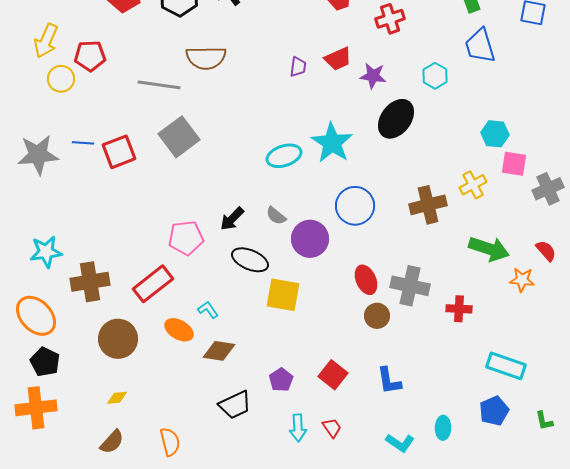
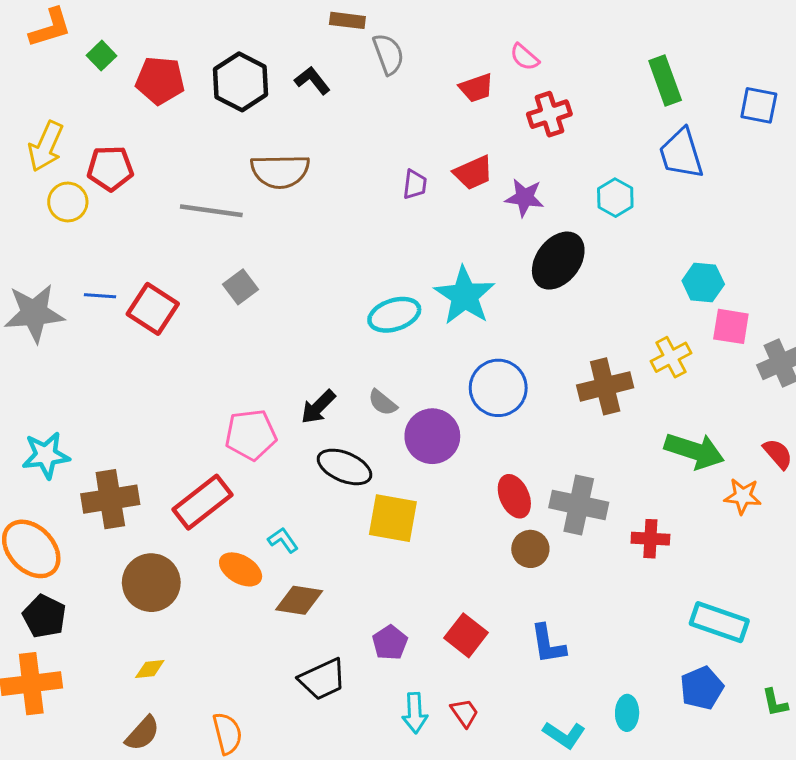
gray square: (179, 137) -> (241, 287), size x0.6
red square: (119, 152) -> (153, 309), turned -36

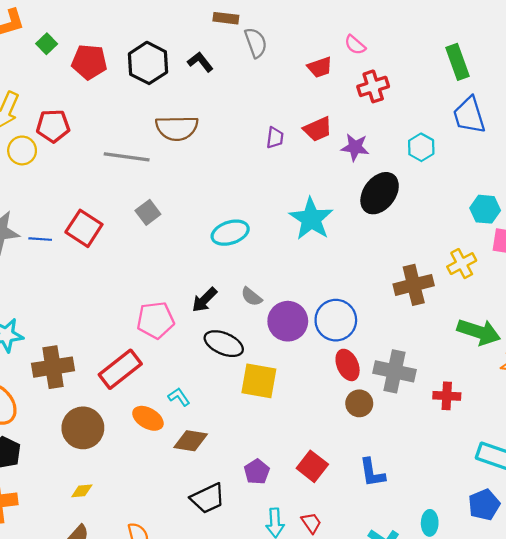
blue line: (100, 296) -> (40, 239), moved
cyan ellipse: (394, 315) -> (230, 233), moved
blue circle: (498, 388) -> (336, 320), moved

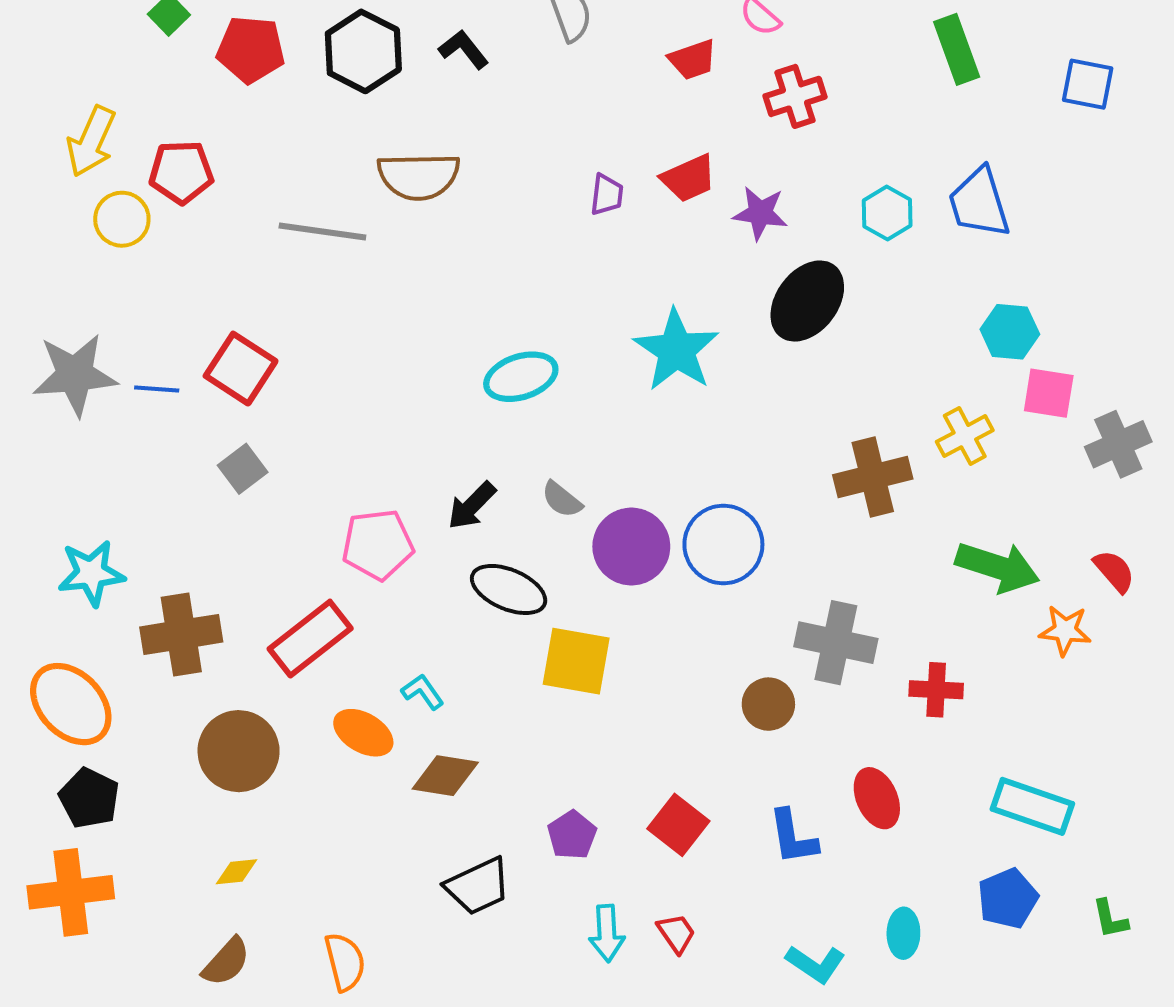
blue trapezoid: (469, 115) -> (979, 203), moved
gray square: (148, 212) -> (243, 469), moved
red ellipse: (348, 365) -> (877, 798), moved

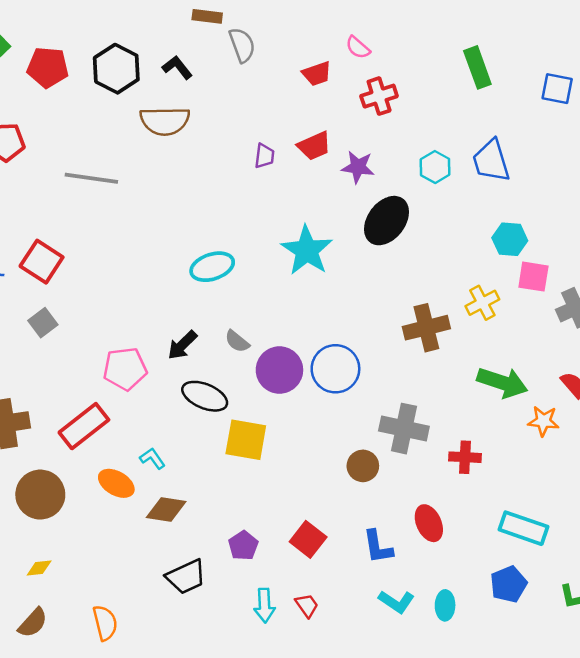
brown semicircle: (419, 176) -> (165, 121), moved
cyan L-shape: (815, 964) -> (396, 602), moved

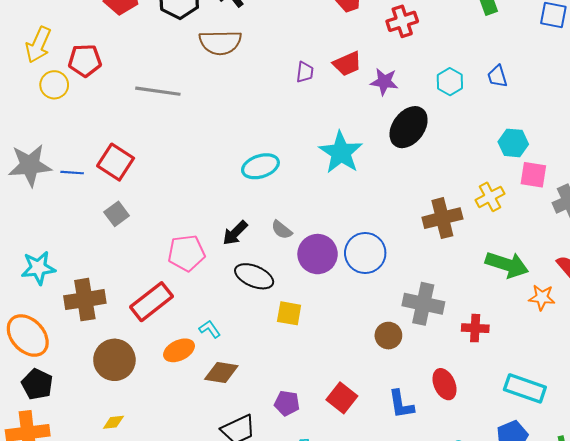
blue trapezoid: (491, 161) -> (497, 76), size x0.6
yellow square: (246, 440) -> (289, 313), size x0.7
orange ellipse: (116, 483) -> (179, 350), turned -56
purple pentagon: (243, 546) -> (287, 403), turned -30

